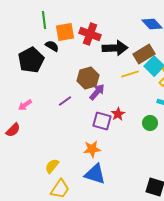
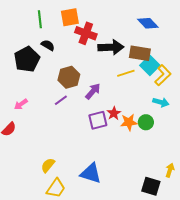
orange square: (65, 32) -> (70, 17), moved
brown rectangle: (144, 54) -> (140, 53), turned 40
brown hexagon: (88, 78) -> (69, 77), moved
purple square: (102, 121) -> (98, 120), turned -30
orange star: (92, 149) -> (129, 122), moved

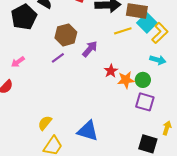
purple square: (98, 120) -> (145, 102), moved, turned 30

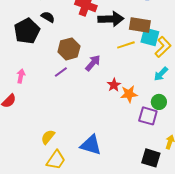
cyan square: (147, 23) -> (150, 37), turned -30
cyan arrow: (158, 60) -> (161, 74), turned 119
pink arrow: (18, 62) -> (21, 76), turned 136
green circle: (143, 80) -> (159, 102), moved

